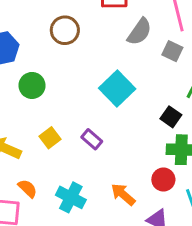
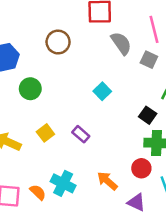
gray semicircle: (140, 32) -> (121, 43), turned -70
cyan square: (117, 88) -> (102, 91), size x0.6
orange semicircle: (28, 188) -> (38, 192), moved

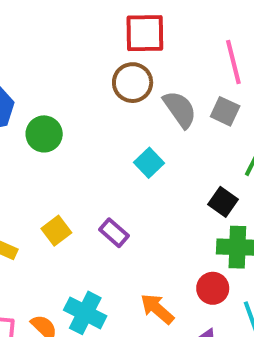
brown circle: (58, 42) -> (133, 83), moved
gray semicircle: (121, 43) -> (180, 109), moved
green circle: (30, 89) -> (44, 134), moved

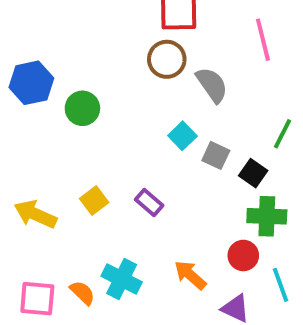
gray square: (225, 111) -> (216, 155), moved

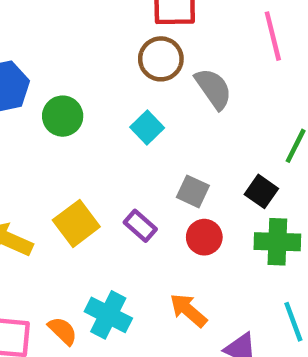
cyan square: (182, 136) -> (147, 127), moved
gray square: (216, 155) -> (193, 191), moved
yellow square: (94, 201) -> (76, 223), size x1.4
red circle: (243, 255) -> (204, 237), moved

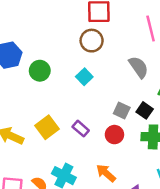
gray semicircle: (213, 89) -> (139, 67), moved
gray square: (193, 191) -> (122, 110), moved

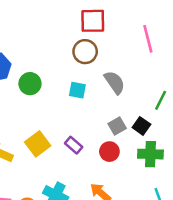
gray semicircle: (139, 67) -> (115, 82), moved
cyan square: (84, 77) -> (77, 90), turned -35
gray square: (122, 110) -> (117, 126), turned 35

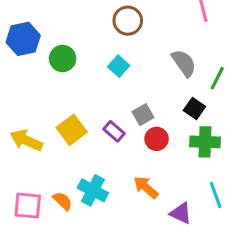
gray semicircle: (115, 82) -> (184, 63), moved
cyan square: (77, 90) -> (119, 66), turned 30
gray square: (117, 126) -> (143, 115), moved

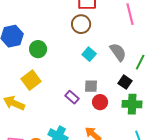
cyan square: (119, 66) -> (89, 54), moved
gray square: (143, 115) -> (91, 86), turned 32
yellow square: (72, 130) -> (31, 80), moved

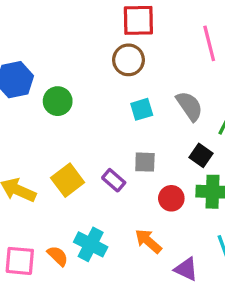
cyan square: (89, 54) -> (142, 109), turned 32
yellow square: (31, 80) -> (68, 180), moved
red circle: (100, 102) -> (171, 198), moved

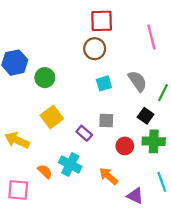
yellow square: (68, 180) -> (52, 117), moved
cyan cross: (91, 244) -> (70, 165), moved
orange semicircle: (58, 256) -> (45, 171), moved

